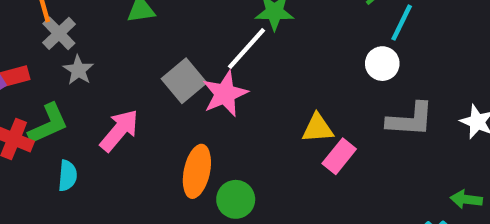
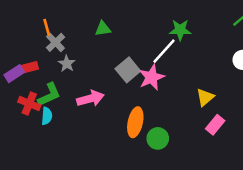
yellow triangle: (318, 128) -> (205, 97), turned -36
pink arrow: (119, 130) -> (90, 99), turned 35
pink rectangle: (339, 156) -> (215, 125), moved
cyan semicircle: (68, 176) -> (47, 116), moved

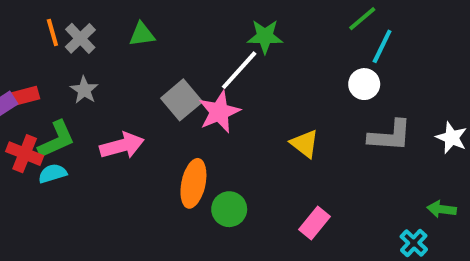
gray cross: (55, 42) -> (80, 38), moved
yellow triangle: (205, 97) -> (305, 144), turned -42
cyan semicircle: (47, 116) -> (52, 173), turned -112
pink rectangle: (215, 125) -> (315, 223), moved

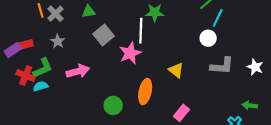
white line: (239, 70) -> (141, 31), turned -40
gray square: (182, 100) -> (104, 35), moved
orange ellipse: (193, 183) -> (145, 92), moved
green circle: (229, 209) -> (113, 105), moved

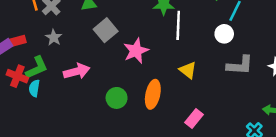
white line: (141, 31) -> (178, 25), moved
cyan semicircle: (41, 86) -> (34, 88), turned -64
green circle: (113, 105) -> (117, 98), moved

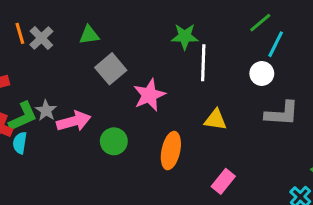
gray star: (54, 37) -> (46, 110), moved
yellow triangle: (188, 70) -> (216, 120), turned -30
green circle: (117, 98) -> (114, 141), moved

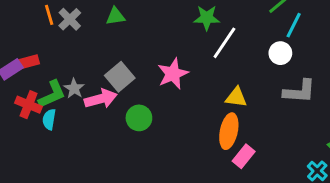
white line: (203, 63) -> (224, 43), turned 32
gray square: (111, 69) -> (120, 77), moved
orange ellipse: (171, 151) -> (229, 131), moved

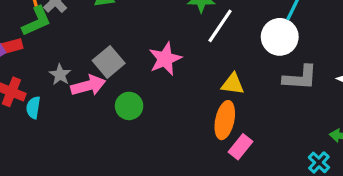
white circle: (280, 53) -> (280, 37), size x1.5
green L-shape: (52, 94) -> (36, 21), moved

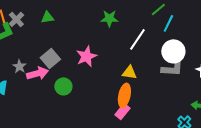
white line: (220, 26) -> (137, 39), moved
white circle: (280, 37) -> (173, 51), moved
pink rectangle: (240, 147) -> (122, 111), moved

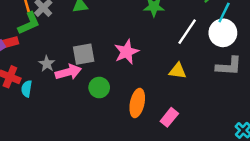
white circle: (173, 51) -> (223, 33), moved
gray square: (50, 58) -> (84, 54), turned 30
orange ellipse: (124, 95) -> (137, 103), moved

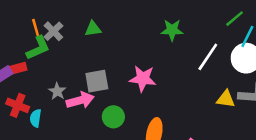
pink star: (127, 52) -> (143, 79), turned 30
yellow triangle: (178, 71) -> (226, 99), moved

